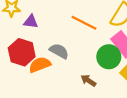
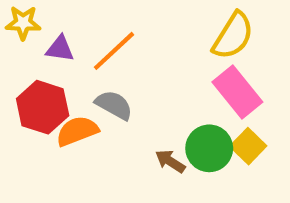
orange line: (84, 23) -> (114, 51), moved, turned -70
green circle: (109, 57) -> (209, 148), moved

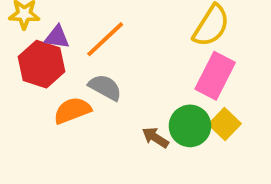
pink rectangle: (237, 92) -> (215, 76), turned 66
red hexagon: (43, 107) -> (42, 64), moved

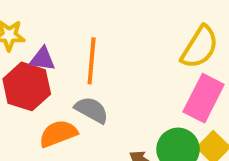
orange line: (105, 39) -> (92, 61), turned -42

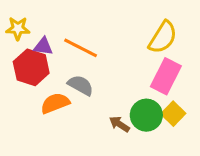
orange line: (92, 61) -> (81, 48), turned -68

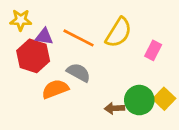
yellow semicircle: (163, 37) -> (119, 32), moved
pink rectangle: (166, 76) -> (153, 50), moved, size x0.6
brown arrow: (119, 124) -> (114, 108), turned -36

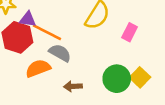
orange line: (79, 38) -> (47, 32), moved
brown arrow: (114, 108) -> (73, 86), moved

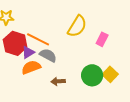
purple triangle: (28, 19) -> (28, 52), moved, turned -40

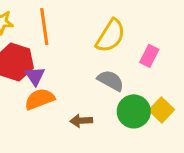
orange line: (38, 39) -> (44, 27), moved, turned 55
purple triangle: (28, 52) -> (35, 76), turned -32
gray semicircle: (48, 55) -> (111, 81), moved

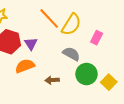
orange line: (44, 27) -> (49, 18), moved, turned -35
purple triangle: (35, 76) -> (31, 44), moved
yellow square: (162, 110) -> (109, 82), moved

